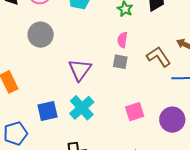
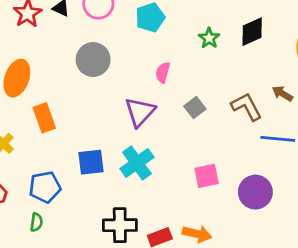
pink semicircle: (122, 40) -> (163, 72), moved
gray square: (120, 62) -> (195, 108), turned 35

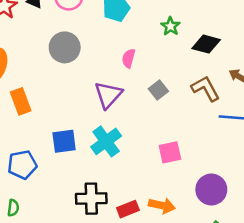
black diamond: (252, 32) -> (206, 44), moved, turned 40
purple circle: (255, 192) -> (211, 190), moved
green semicircle: (36, 222) -> (13, 208), moved

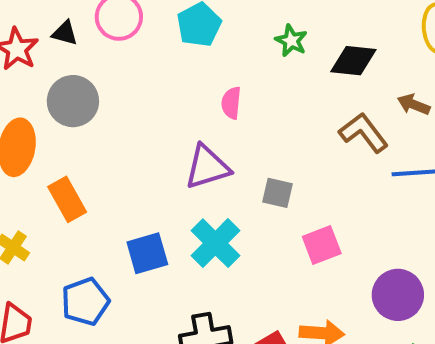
gray circle: (65, 47) -> (73, 101), moved
gray square: (158, 90) -> (277, 193), moved, turned -30
purple triangle: (108, 95) -> (207, 167), turned 40

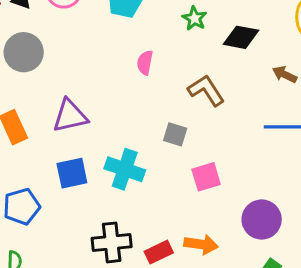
brown L-shape: (364, 133) -> (206, 90), moved
purple triangle: (207, 167) -> (70, 116), moved
cyan cross: (215, 243) -> (125, 169), turned -30

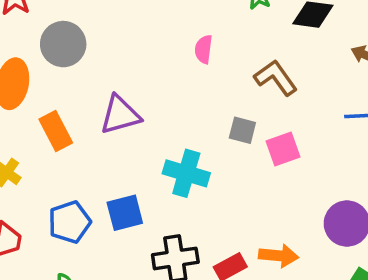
blue square: (72, 173) -> (125, 213), moved
pink square: (206, 177) -> (283, 149), moved

